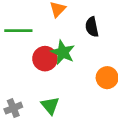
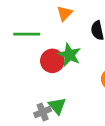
gray cross: (13, 108) -> (43, 112), moved

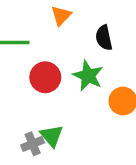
green star: (69, 55) -> (88, 76), moved

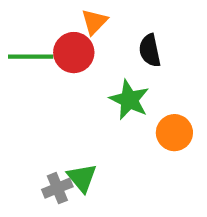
red circle: (45, 77) -> (74, 53), moved

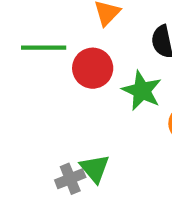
red circle: (74, 53) -> (93, 68), moved

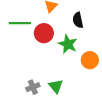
green triangle: (95, 168) -> (56, 86), moved

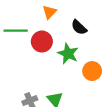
black semicircle: (78, 20) -> (79, 27), turned -35

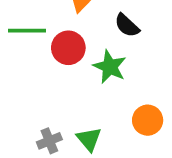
orange circle: (92, 71) -> (148, 120), moved

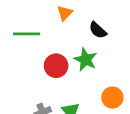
red circle: (68, 48) -> (56, 66), moved

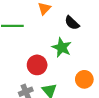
red circle: (56, 66) -> (37, 65), moved

